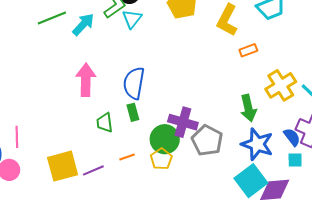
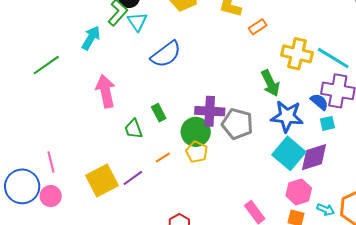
green line: (52, 18) -> (46, 65), moved
blue semicircle: (134, 83) -> (166, 54), moved, turned -124
yellow cross: (281, 85) -> (297, 54), turned -32

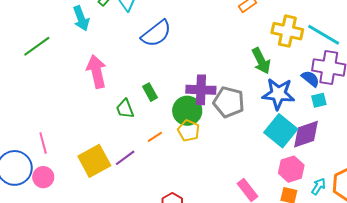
cyan arrow: (91, 38) -> (81, 18), turned 130
cyan arrow: (326, 210) -> (318, 186), turned -78

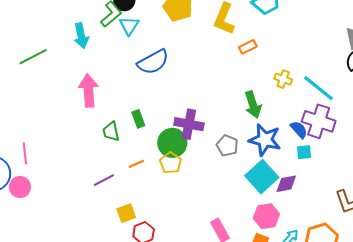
yellow cross: (287, 31) -> (283, 79), size x0.6
gray pentagon: (229, 102) -> (227, 146), moved, size x0.7
purple diamond: (306, 134) -> (286, 184), size x0.7
yellow square: (94, 161) -> (126, 213), moved, size x0.6

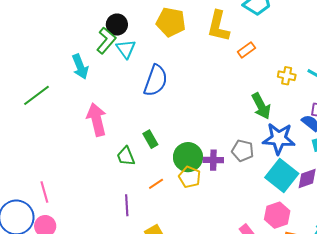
blue semicircle: (153, 62) -> (156, 81), turned -32
purple cross: (189, 124) -> (213, 160), moved, size x0.7
purple line: (104, 180) -> (127, 205), turned -55
pink hexagon: (266, 216) -> (277, 215), moved

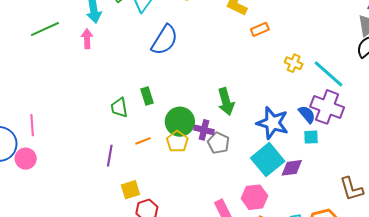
green arrow: (261, 106) -> (226, 102), moved
pink arrow: (97, 119) -> (87, 39), moved, size x0.6
gray pentagon: (243, 151) -> (218, 143), moved

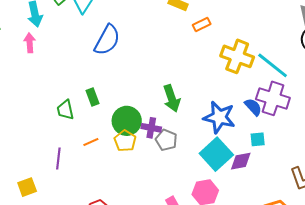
yellow cross: (294, 63) -> (237, 56), size x1.8
cyan square: (311, 137) -> (258, 139), moved
yellow square: (130, 190) -> (27, 187), moved

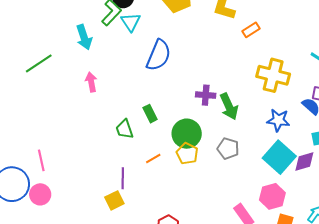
pink arrow: (30, 43) -> (91, 82), moved
yellow cross: (237, 56) -> (273, 75), moved
blue star: (219, 117) -> (278, 120), size x0.7
purple cross: (151, 128) -> (206, 95), moved
yellow square: (27, 187) -> (114, 200), moved

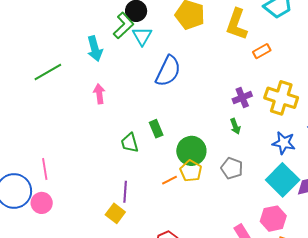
purple cross: (206, 95) -> (242, 98), moved, turned -30
green arrow: (229, 106) -> (235, 126), size x0.6
orange line: (153, 158) -> (169, 180), moved
yellow square: (114, 200) -> (115, 213), turned -30

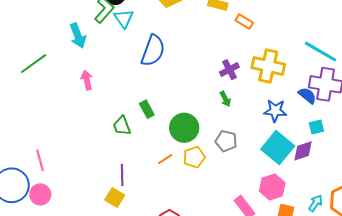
orange rectangle: (262, 51) -> (244, 22), turned 66
yellow pentagon: (191, 171) -> (194, 157), moved, turned 30

